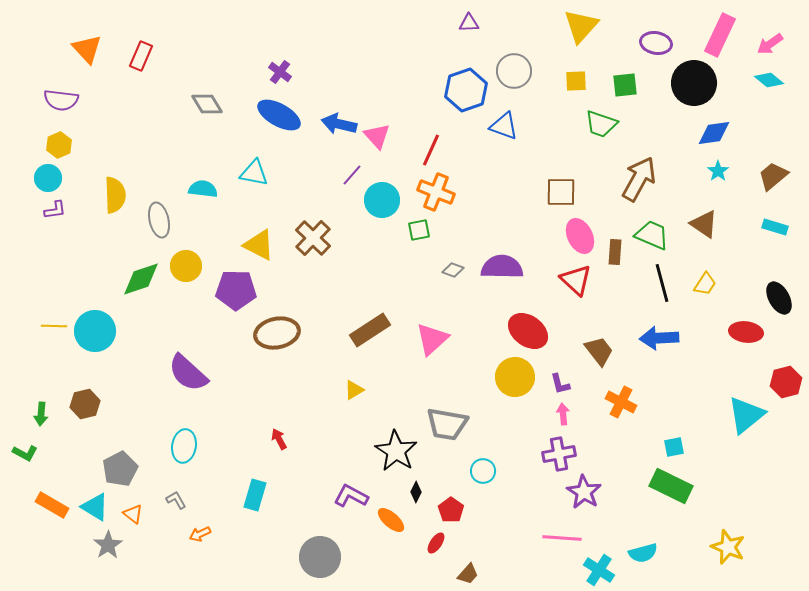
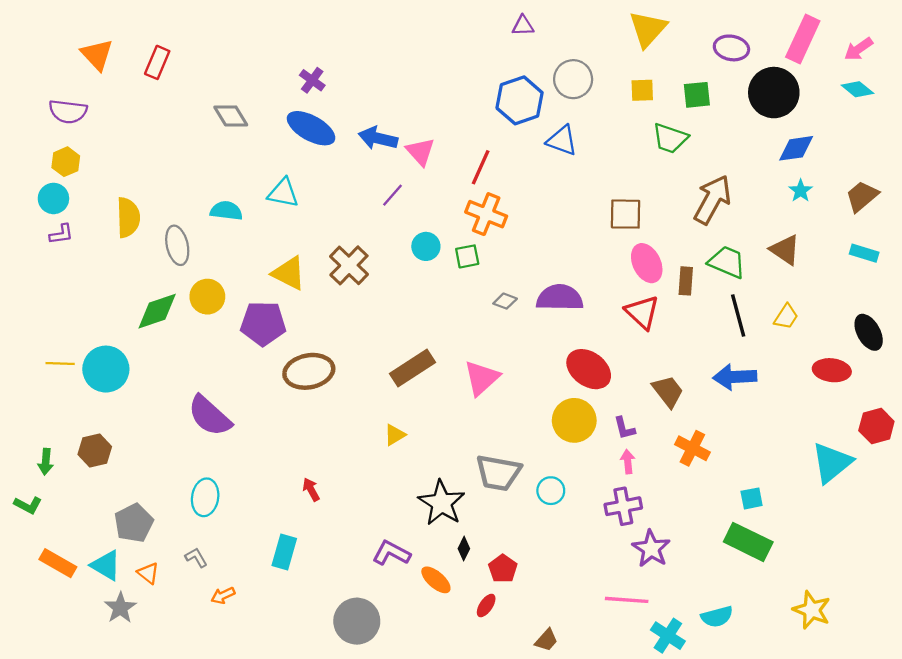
cyan circle: (382, 200) -> (426, 246), moved, size x0.7
cyan circle: (483, 471) -> (551, 491), moved
brown trapezoid: (468, 574) -> (546, 640), moved

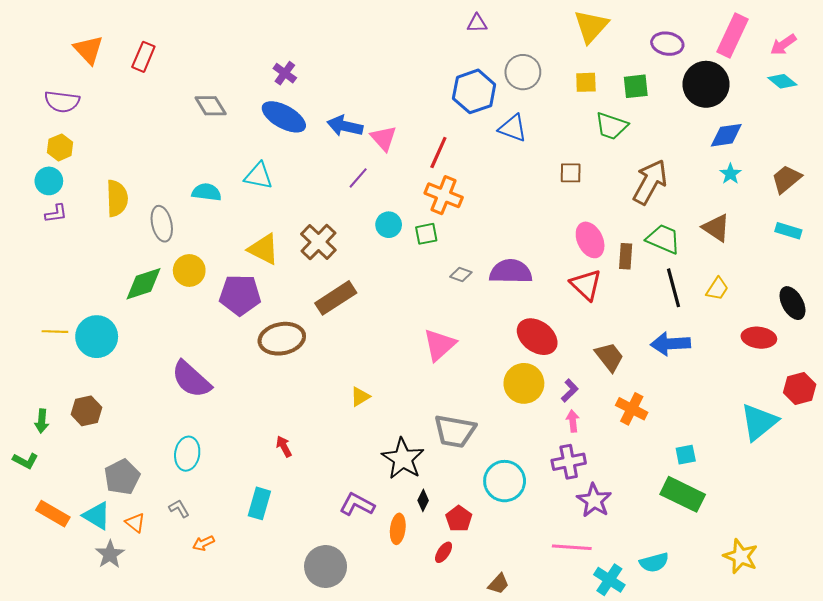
brown square: (626, 214) -> (571, 173), moved, size x0.7
brown rectangle: (413, 368) -> (336, 298), moved
purple L-shape: (624, 428) -> (570, 391), turned -120
cyan circle: (551, 491) -> (505, 481), moved, size x1.6
orange ellipse: (436, 580) -> (398, 529), turned 56

